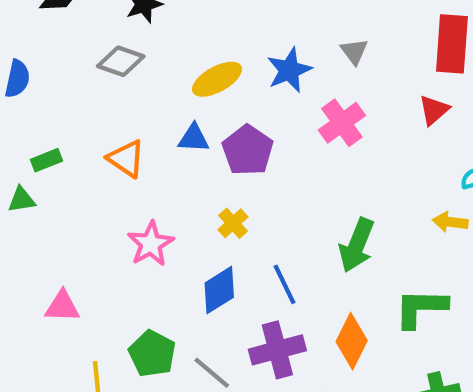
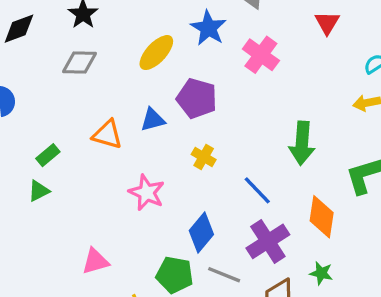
blue triangle: (194, 138) -> (153, 120), moved
blue diamond: (219, 290) -> (201, 233), moved

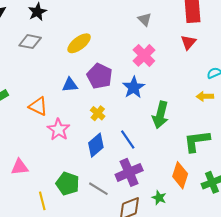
blue star: (208, 28) -> (134, 87), moved
orange triangle: (107, 134) -> (38, 106), moved
orange diamond: (322, 217) -> (180, 175), moved
blue diamond: (201, 233) -> (96, 145), moved

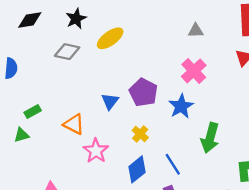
gray triangle: (145, 19) -> (196, 31), turned -48
yellow ellipse: (79, 43) -> (110, 38), moved
blue triangle: (70, 85) -> (110, 101), turned -49

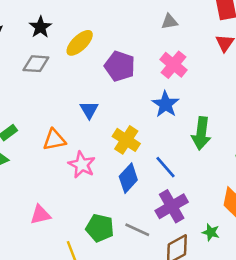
purple pentagon: (143, 92) -> (120, 66), moved
orange triangle: (74, 124) -> (54, 140), turned -30
yellow cross: (140, 134) -> (126, 140), size x1.5

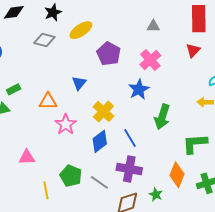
purple cross: (172, 206) -> (129, 169), turned 30

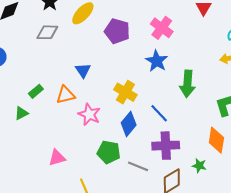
blue triangle: (79, 83) -> (83, 70), moved
green rectangle: (14, 89) -> (36, 91), moved
green pentagon: (71, 176) -> (109, 152), moved

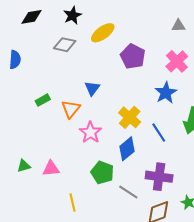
orange triangle: (66, 95) -> (71, 109), turned -48
green triangle: (21, 113) -> (24, 166), moved
blue line: (159, 113) -> (159, 133), moved

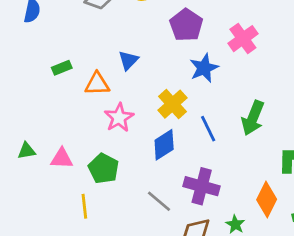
blue star: (166, 93) -> (204, 68), moved
orange triangle: (71, 109) -> (97, 84), turned 42
green pentagon: (102, 173) -> (104, 168), moved

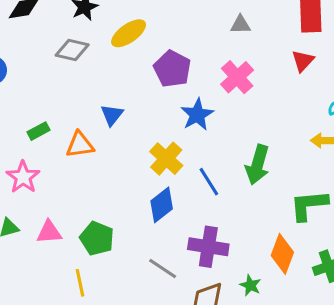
pink star: (119, 118) -> (23, 177), moved

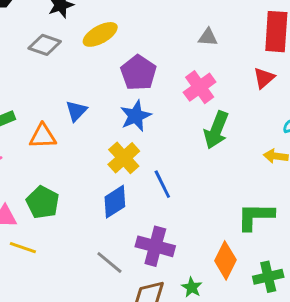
blue star: (197, 115) -> (136, 116), moved
green arrow: (257, 165) -> (216, 130), moved
green pentagon: (97, 238) -> (43, 202), moved
yellow line: (80, 283) -> (23, 248), moved, turned -65

